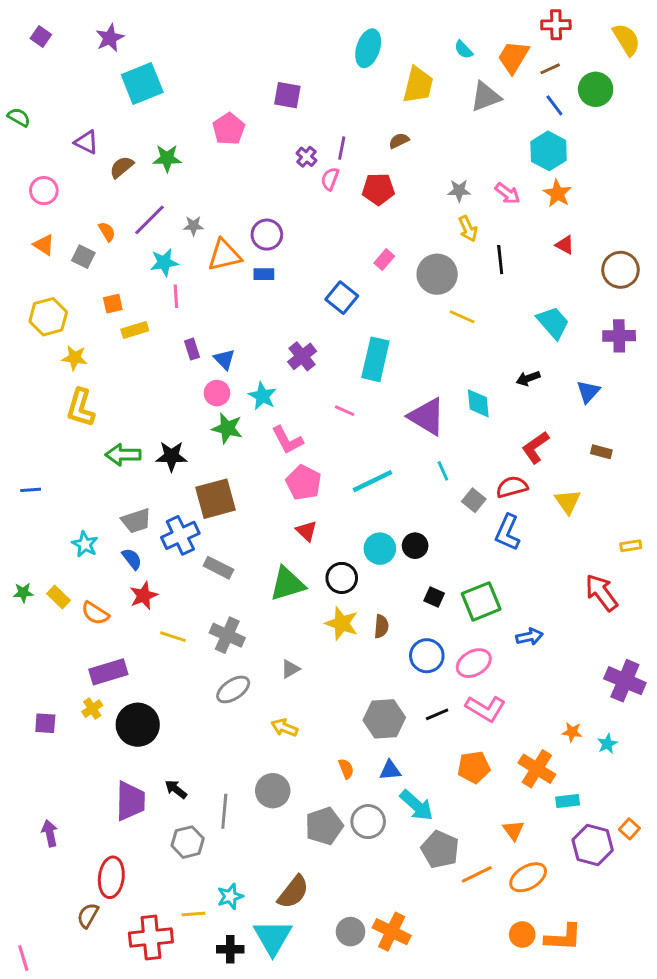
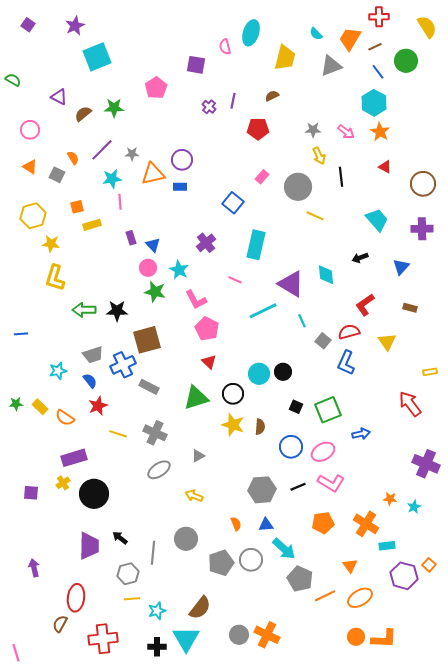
pink semicircle: (330, 179) -> (225, 47), moved, turned -35
cyan line: (373, 481) -> (263, 311), moved
cyan star: (85, 544) -> (58, 371), turned 30
yellow line: (193, 914) -> (132, 599), moved

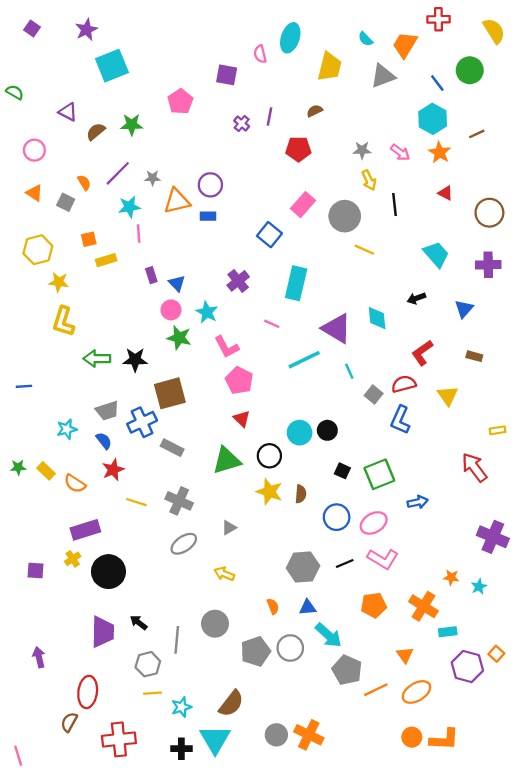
brown line: (375, 47) -> (477, 134), moved
pink rectangle: (262, 177) -> (303, 205), size x1.5

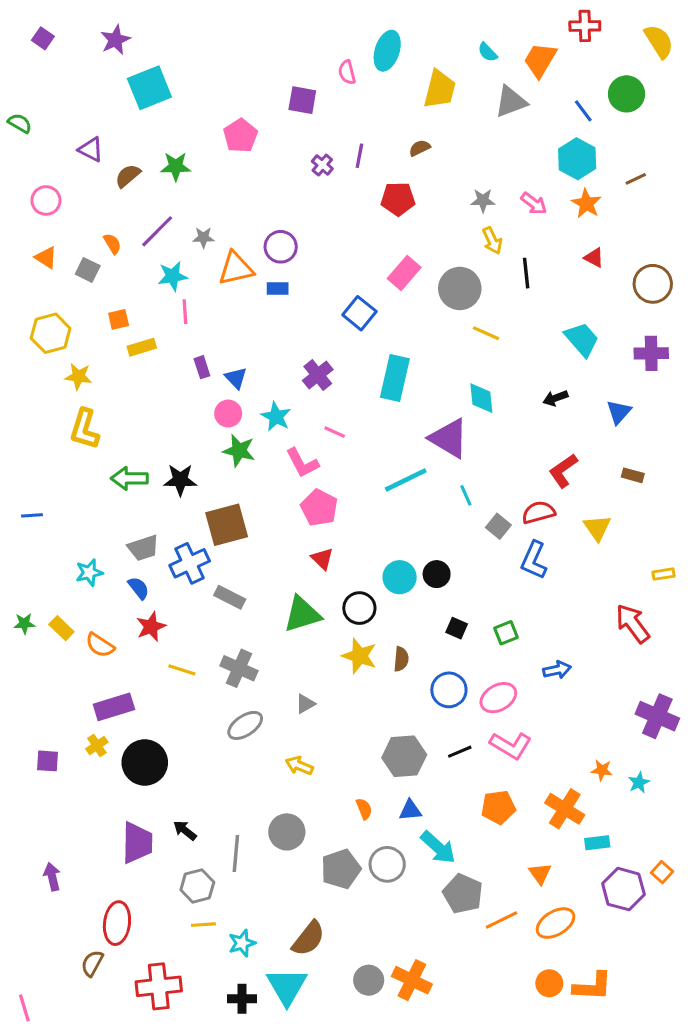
cyan diamond: (377, 318) -> (481, 398), moved
pink line: (272, 324) -> (335, 432), moved
green square: (379, 474) -> (506, 633), size x0.6

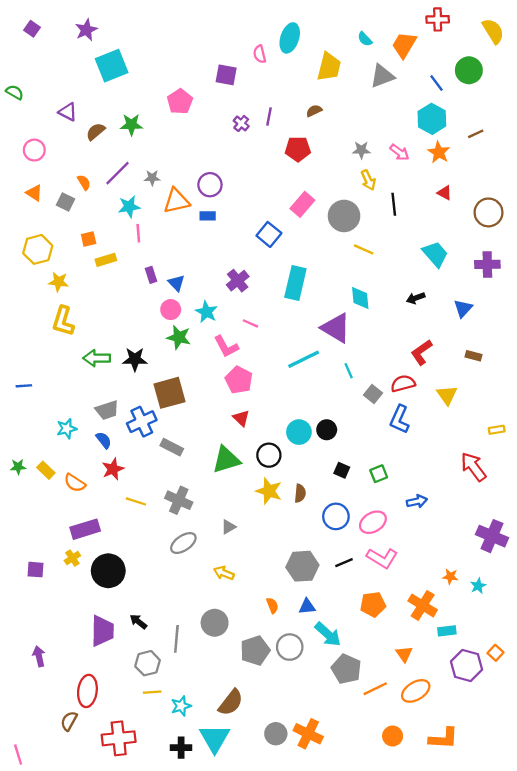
orange circle: (549, 983) -> (393, 736), moved

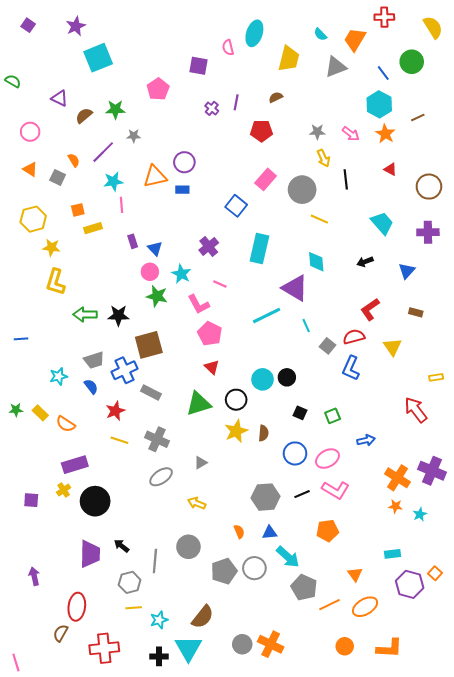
gray star: (152, 178) -> (134, 136), moved
red star: (113, 469) -> (115, 411), moved
yellow star: (269, 491) -> (236, 431), turned 30
orange cross: (423, 605) -> (397, 478), moved

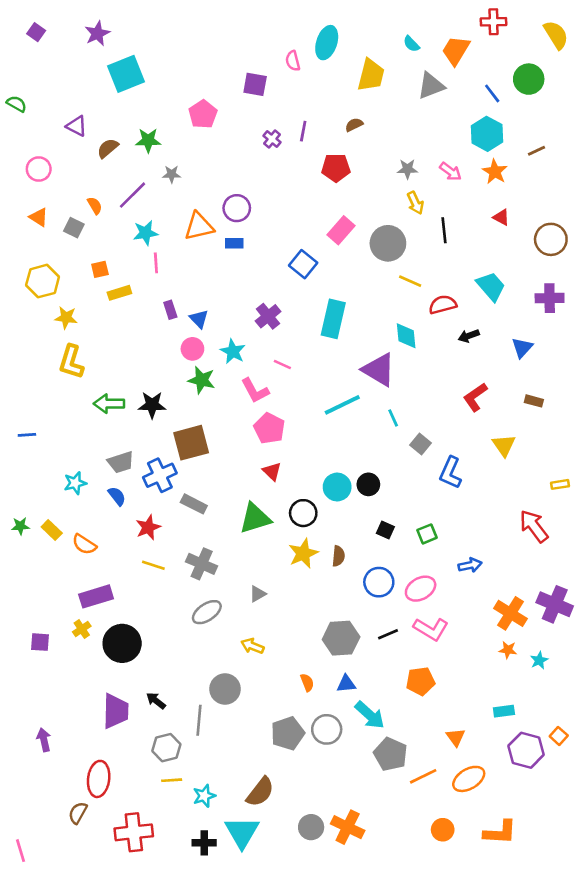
red semicircle: (354, 337) -> (443, 305), moved
gray circle: (188, 547) -> (225, 689), moved

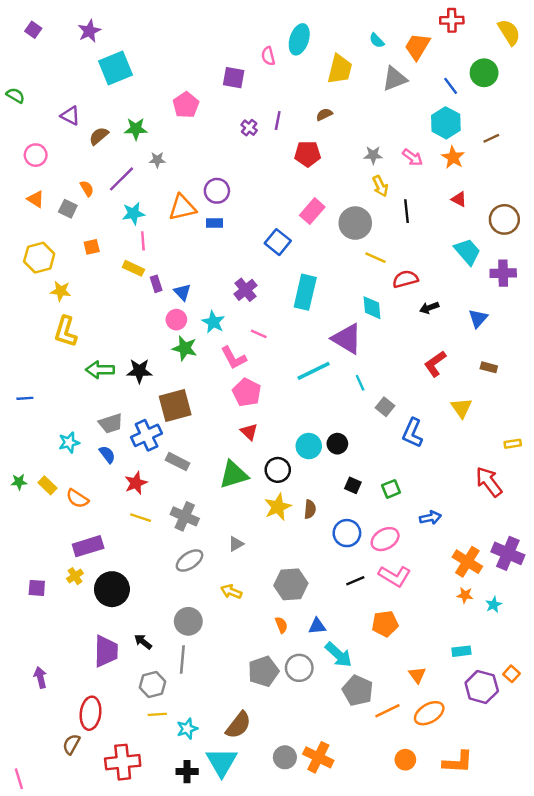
cyan trapezoid: (491, 286) -> (467, 252), moved
yellow rectangle: (119, 293) -> (133, 268), moved, turned 42
gray hexagon: (341, 638) -> (291, 584), moved
gray circle: (225, 689) -> (188, 621), moved

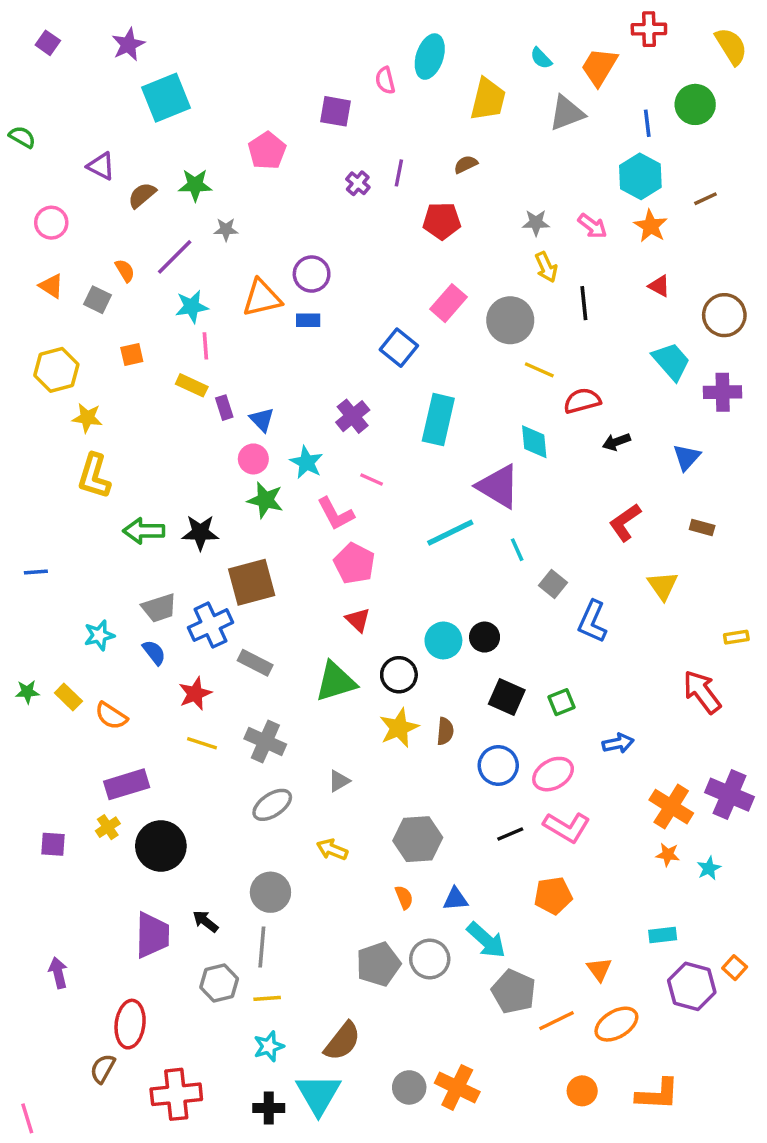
blue line: (451, 86) -> (647, 123), turned 30
black square: (353, 485) -> (507, 697), size x1.5
yellow line: (157, 714) -> (267, 998), moved

